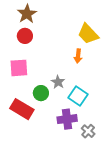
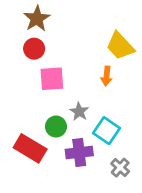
pink square: (19, 68) -> (52, 79), moved
purple cross: (67, 119) -> (79, 152), moved
gray cross: (88, 131) -> (120, 168), moved

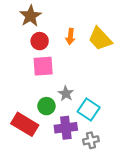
red circle: (34, 49) -> (40, 41), moved
orange arrow: (107, 76) -> (70, 37), moved
gray cross: (120, 168) -> (91, 140), moved, turned 35

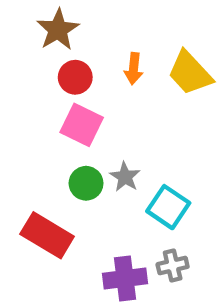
pink square: (43, 66) -> (82, 125), turned 30
green circle: (46, 106) -> (86, 183), moved
purple cross: (66, 128) -> (125, 278), moved

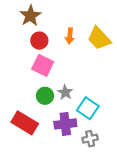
purple cross: (125, 278) -> (65, 124), moved

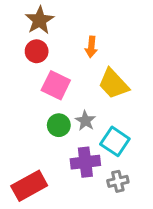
yellow trapezoid: (99, 38) -> (113, 84), moved
red circle: (39, 41) -> (37, 51), moved
red rectangle: (25, 123) -> (29, 186), moved, turned -60

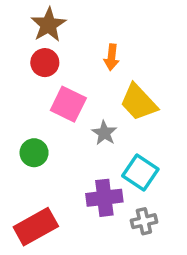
gray star: (85, 121) -> (104, 133), moved
green circle: (59, 125) -> (34, 153), moved

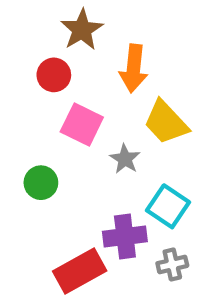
brown star: (48, 25) -> (82, 30), moved
orange arrow: (112, 57) -> (134, 68), size x1.5
red rectangle: (36, 227) -> (80, 271), moved

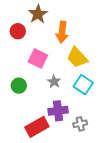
red circle: (54, 75) -> (18, 31), moved
gray star: (125, 159) -> (54, 82), moved
cyan square: (168, 206) -> (83, 85), moved

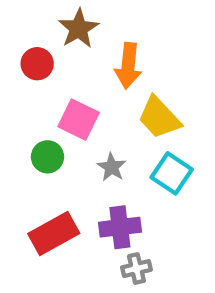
green circle: (19, 86) -> (47, 157), moved
gray cross: (80, 124) -> (136, 269), moved
red rectangle: (37, 127) -> (54, 233), moved

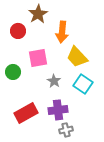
pink square: (79, 120) -> (38, 58), turned -36
green circle: (47, 157) -> (13, 72), moved

